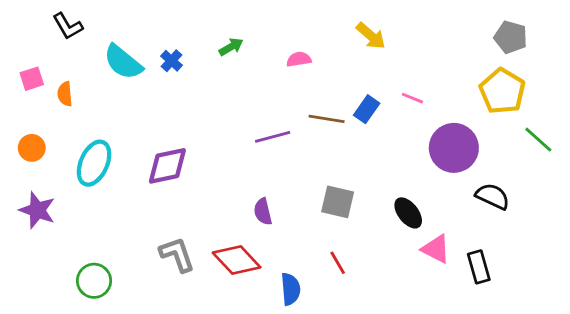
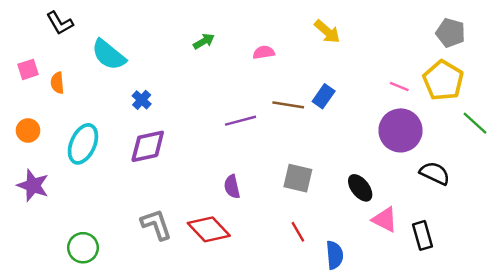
blue cross: (172, 61) -> (142, 100), moved
pink line: (412, 98) -> (399, 87), moved
blue semicircle: (291, 289) -> (335, 255), moved

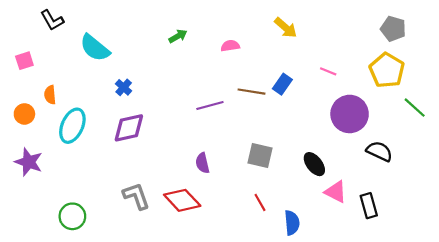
orange semicircle: (57, 83) -> (50, 95), moved
pink line: (399, 87) -> (328, 71), moved

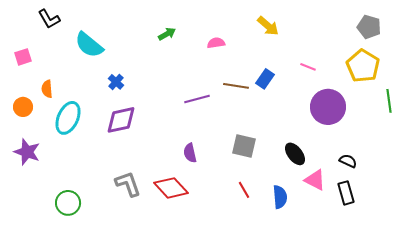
green line: (415, 108) -> (389, 101), turned 40
black semicircle: (379, 151) -> (348, 161), moved, size x0.7
blue semicircle: (292, 223) -> (280, 197), moved

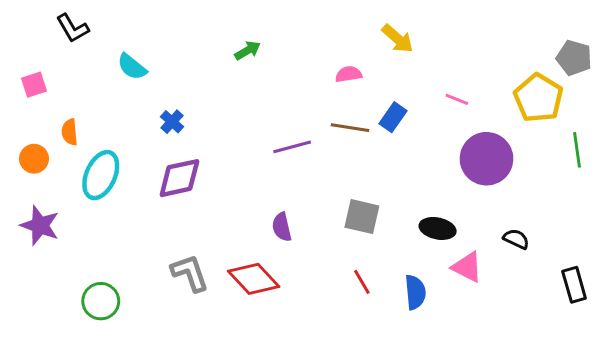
gray pentagon: (369, 27) -> (574, 58), moved
pink semicircle: (216, 43) -> (349, 74), moved
cyan semicircle: (89, 45) -> (132, 67), size x0.7
black ellipse: (295, 154) -> (438, 228), turned -40
black rectangle: (346, 193) -> (574, 285), moved

